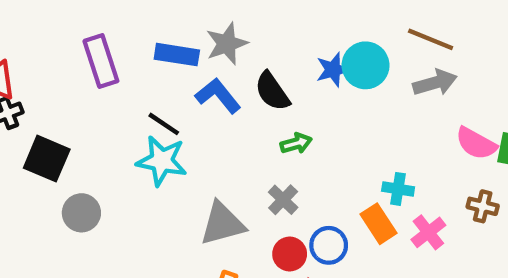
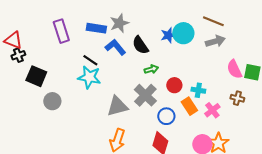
pink semicircle: (476, 143) -> (234, 69), turned 36
gray cross: (283, 200) -> (145, 95), size x1.6
red circle: (290, 254) -> (174, 85), moved

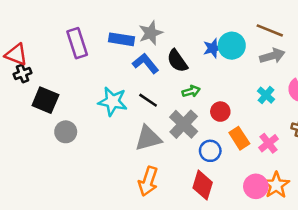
black line: (90, 60) -> (148, 100), moved
cyan cross: (198, 90) -> (266, 95), moved, turned 32

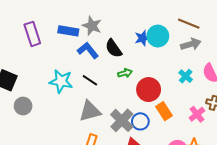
gray star: (151, 33) -> (92, 26), turned -30
red circle: (220, 112) -> (149, 90), size x1.5
gray cross: (184, 124) -> (122, 120), moved
pink cross: (269, 143) -> (197, 114), moved

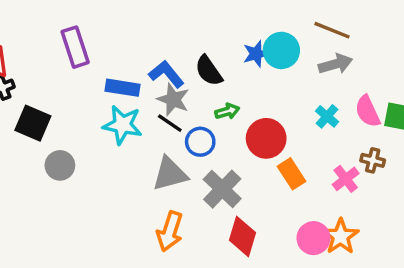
gray star: (92, 26) -> (173, 99), moved
blue rectangle: (68, 31) -> (122, 88), moved
blue circle: (140, 121) -> (200, 142), moved

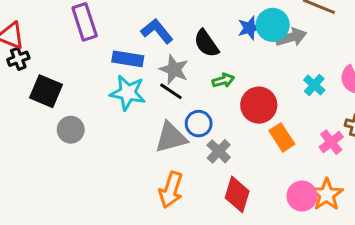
gray arrow: (335, 64) -> (291, 37), moved
blue L-shape: (166, 74) -> (157, 31), moved
blue circle: (200, 142) -> (199, 124), moved
gray cross: (222, 189) -> (219, 151), size x0.7

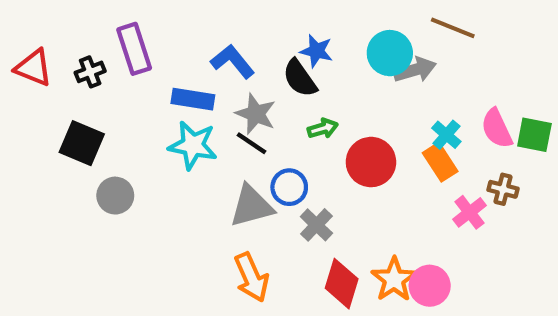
blue star: (250, 28) -> (316, 51), moved, turned 30
black cross: (18, 59) -> (90, 72), moved
orange rectangle: (282, 137) -> (440, 162), moved
orange arrow: (171, 190) -> (252, 277), turned -42
orange star: (327, 194) -> (394, 279), moved

